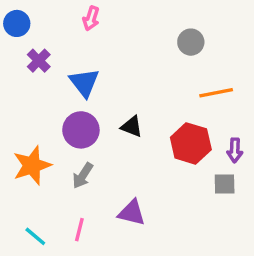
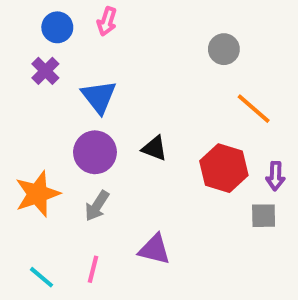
blue circle: (17, 23) -> (57, 27), moved
orange line: (216, 93) -> (254, 109), turned 52

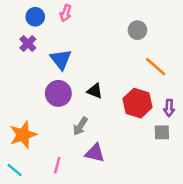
orange star: (37, 194) -> (23, 135), moved
gray arrow: (97, 206) -> (80, 126), moved
cyan line: (41, 277) -> (15, 170), moved

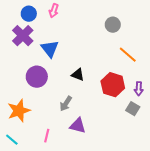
purple cross: (28, 44) -> (23, 36), size x1.5
purple circle: (58, 93) -> (37, 77), moved
gray square: (162, 132) -> (133, 109), turned 32

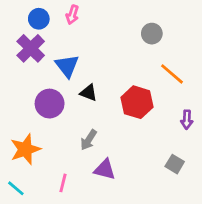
black triangle: (78, 75) -> (89, 93), moved
red hexagon: (113, 85) -> (137, 102), moved
gray square: (133, 109) -> (175, 164), moved

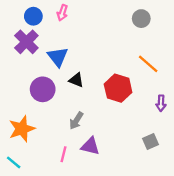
gray circle: (152, 34) -> (141, 19), moved
gray square: (175, 164) -> (151, 142), turned 35
pink line: (63, 183) -> (64, 154), moved

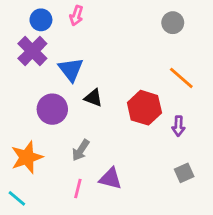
purple arrow: (161, 103) -> (178, 126), moved
gray arrow: (76, 121) -> (81, 150), moved

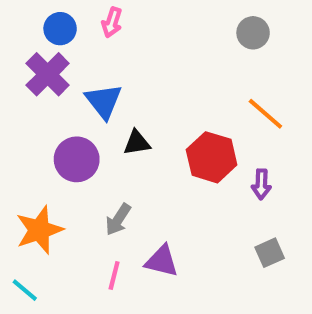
black triangle: (93, 98) -> (137, 143), turned -30

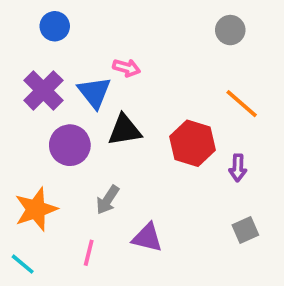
pink arrow: (112, 22) -> (126, 68), moved, turned -92
purple cross: (48, 74) -> (43, 90), moved
black triangle: (137, 143) -> (125, 130), size x1.4
pink line: (114, 276) -> (89, 253), moved

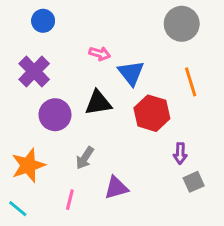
gray circle: (230, 30) -> (182, 24), size x1.5
blue triangle: (94, 92) -> (131, 73), moved
orange line: (242, 104) -> (191, 82), turned 32
purple arrow: (238, 168) -> (180, 153), moved
purple triangle: (147, 238) -> (116, 188), turned -30

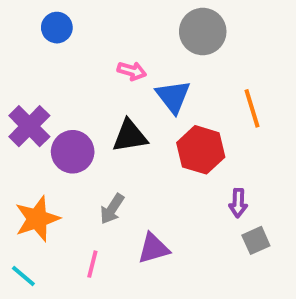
gray circle: (182, 24) -> (203, 32), moved
purple cross: (34, 71) -> (29, 126), moved

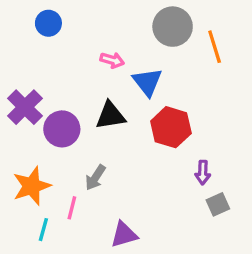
orange line: (252, 108) -> (215, 47), moved
purple triangle: (153, 248) -> (124, 235), moved
pink line: (92, 264) -> (72, 208), moved
cyan line: (23, 276) -> (43, 230), moved, turned 65

